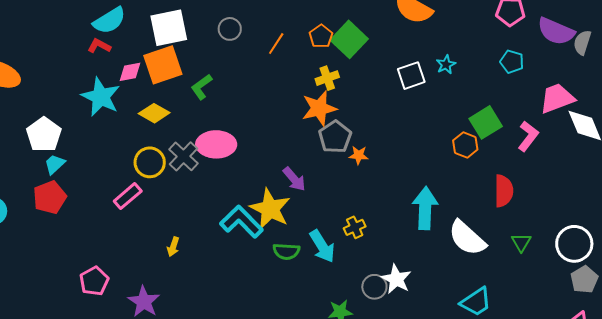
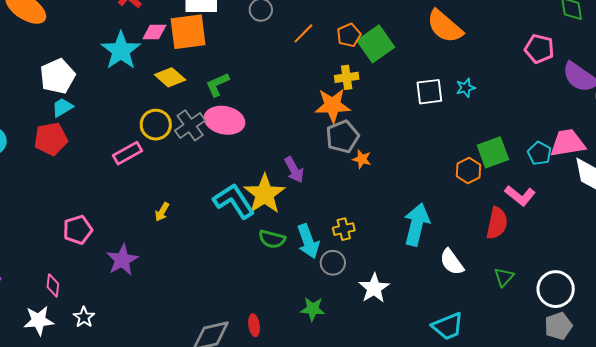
cyan pentagon: (512, 62) -> (539, 153), moved
green L-shape: (201, 87) -> (217, 85), moved
pink L-shape: (528, 136) -> (520, 196), moved, turned 80
white semicircle: (467, 238) -> (452, 262), size x0.7
gray circle: (374, 287) -> (333, 263), moved

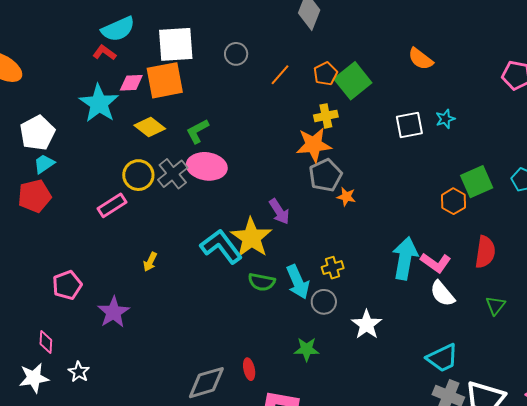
orange semicircle: (445, 26) -> (421, 59), size x0.7
pink L-shape: (520, 196) -> (436, 263), moved

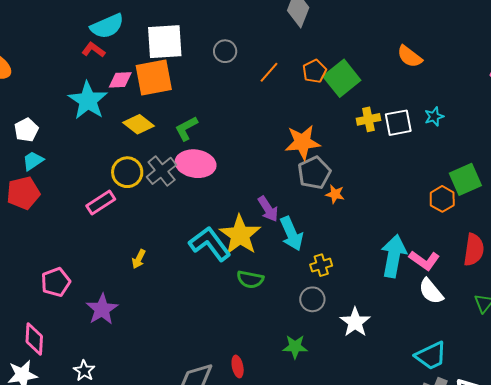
yellow cross: (326, 116) -> (368, 119), moved
white pentagon: (37, 133) -> (26, 130), size x0.7
cyan arrow: (298, 282) -> (291, 234), moved
pink diamond: (46, 342) -> (34, 339), size x1.4
white star: (79, 372) -> (84, 371), moved

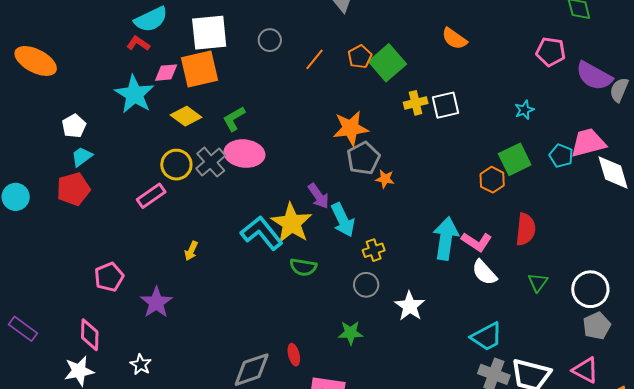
cyan star: (434, 117) -> (524, 110), moved

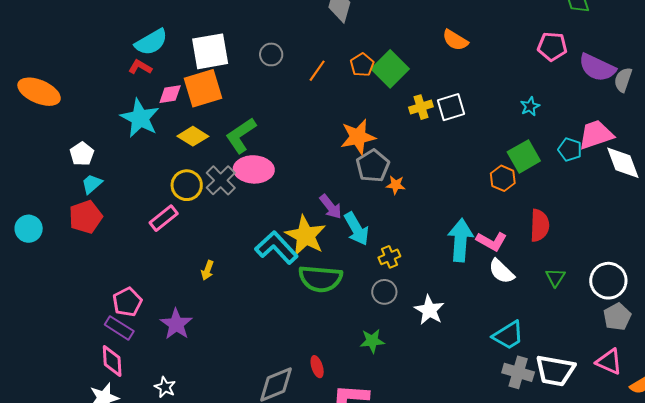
green L-shape: (234, 119) -> (241, 135), size x1.4
green semicircle: (303, 267) -> (320, 279), size x1.6
purple rectangle: (23, 329) -> (119, 328), moved

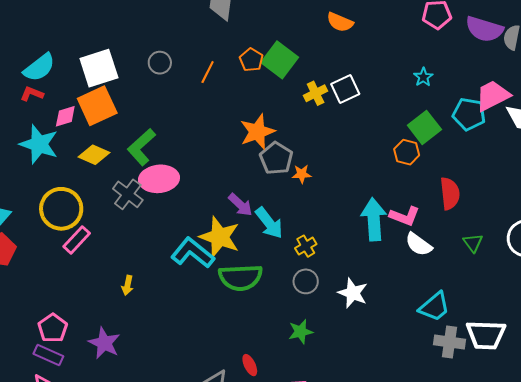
cyan pentagon: (570, 150) -> (469, 114), size x1.4
yellow circle: (187, 185) -> (61, 209), moved, size x1.4

